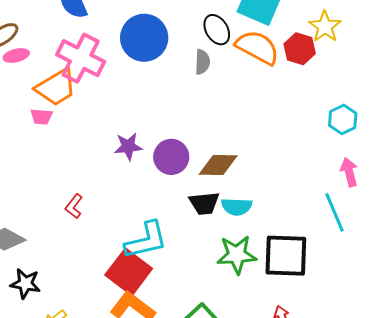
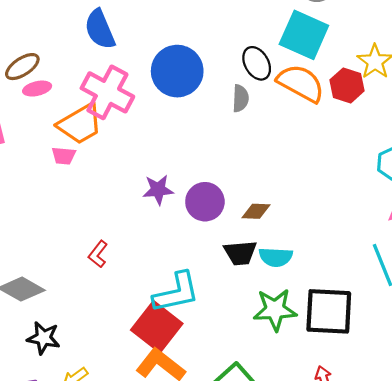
brown diamond: (218, 165) -> (256, 211), size x0.7

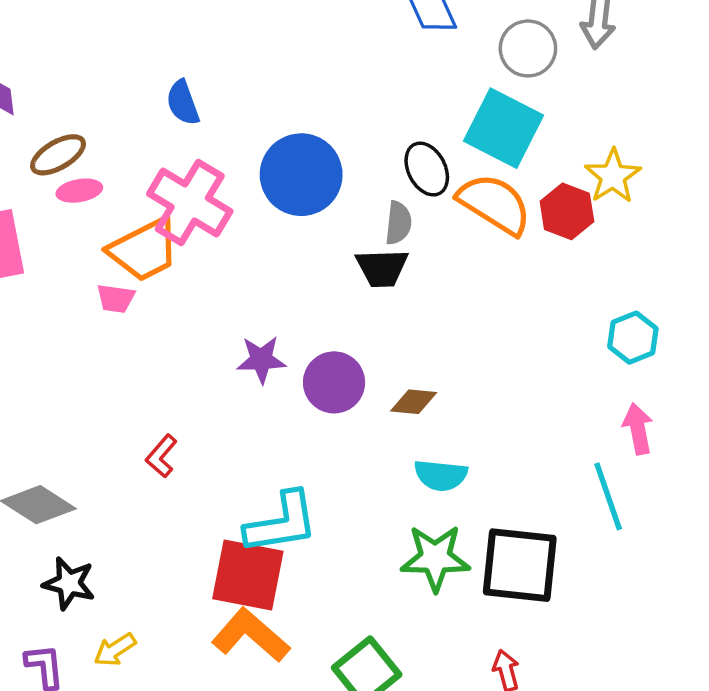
blue semicircle: (100, 29) -> (183, 103), size x0.7
black trapezoid: (240, 253) -> (382, 268), moved
red square: (157, 327) -> (248, 575), turned -30

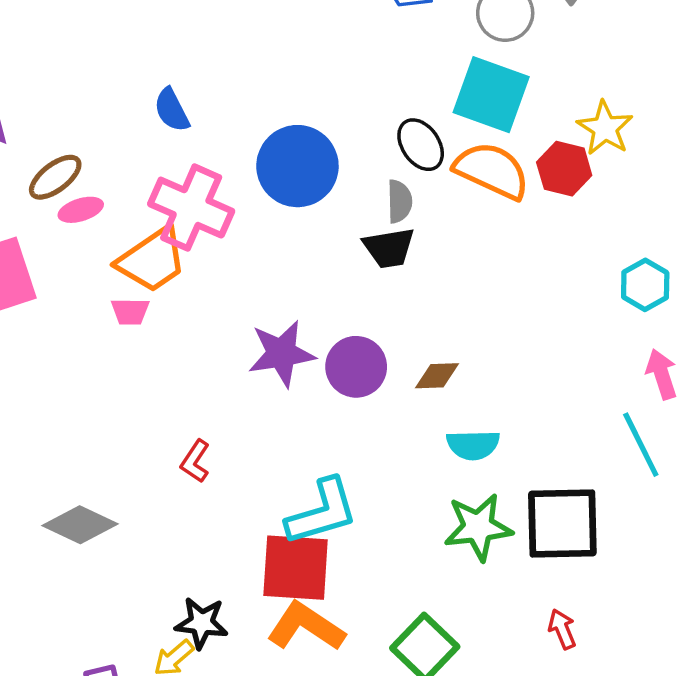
purple star: (261, 360) -> (282, 353), size x1.4
black star: (69, 583) -> (202, 623), moved

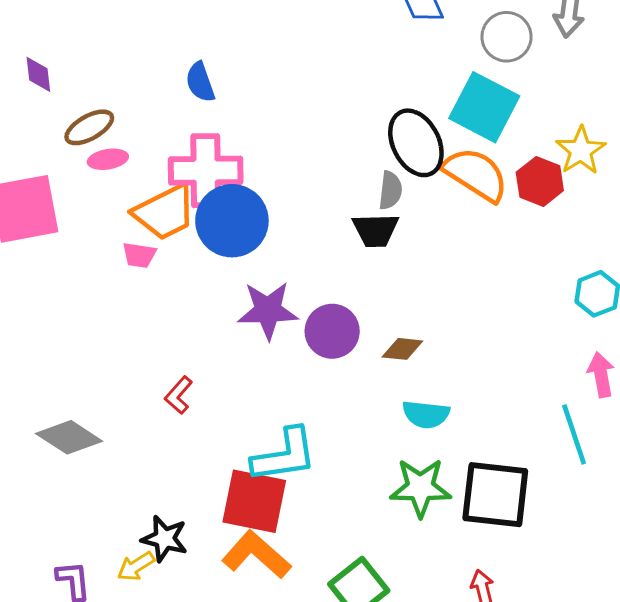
black ellipse: (421, 145) -> (416, 143), size x1.4
blue circle: (297, 166) -> (232, 221), moved
pink cross: (191, 208) -> (206, 171), turned -32

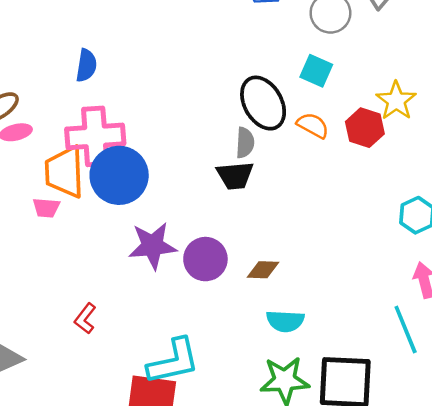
blue semicircle: (200, 82) -> (86, 65), turned -148
cyan square: (484, 107) -> (316, 71), size x0.6
orange semicircle: (476, 174) -> (313, 125), size x0.6
orange trapezoid: (165, 212) -> (65, 172), turned 118

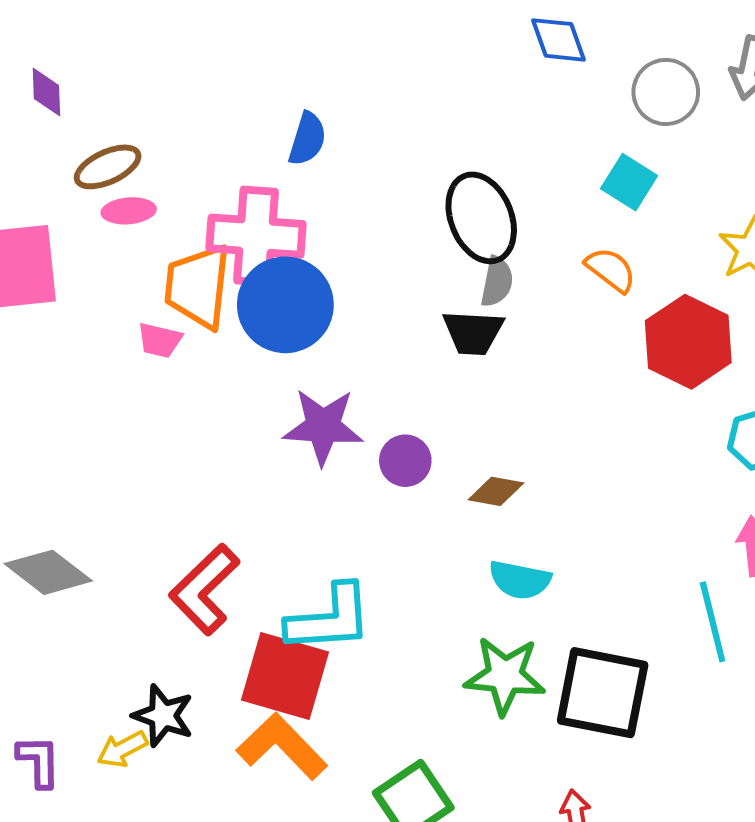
blue semicircle: (86, 65) -> (307, 139), moved
black ellipse: (263, 103) -> (481, 218), moved
red hexagon: (365, 128) -> (688, 342), moved, size x1.4
purple circle: (205, 259) -> (405, 461), size x0.7
red L-shape: (85, 318) -> (204, 590), moved, size x1.8

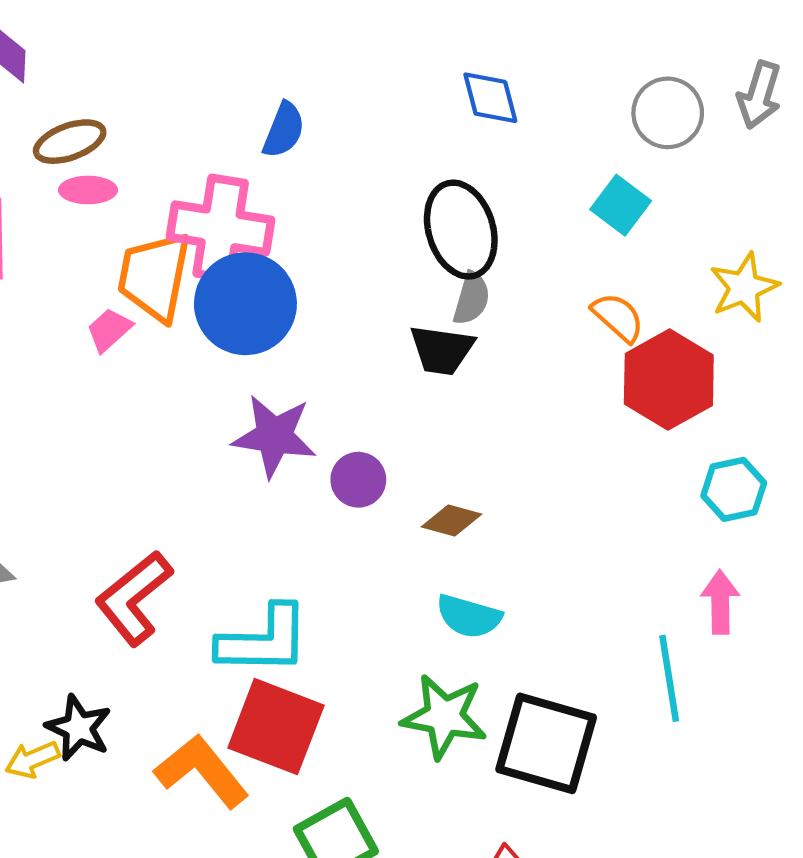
blue diamond: (559, 40) -> (490, 98), moved
orange semicircle: (611, 270) -> (618, 317), moved
pink trapezoid: (160, 340) -> (109, 330), turned 120
red square: (285, 676) -> (276, 727), moved

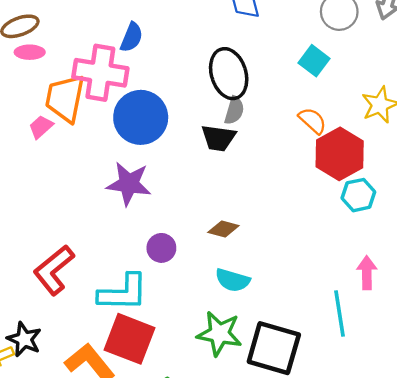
blue semicircle: (284, 130) -> (132, 37), moved
blue circle: (245, 304) -> (141, 117), moved
purple circle: (358, 480) -> (161, 248), moved
cyan hexagon: (734, 489) -> (358, 195), moved

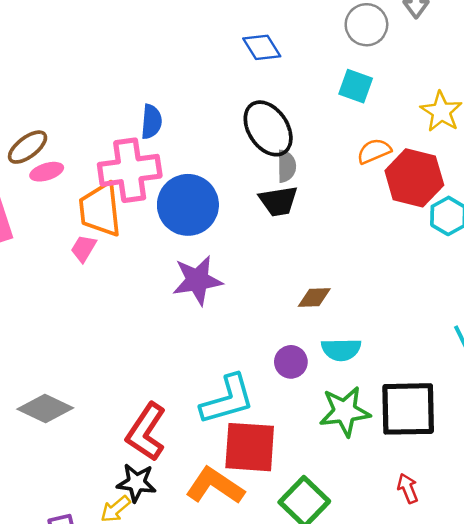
orange semicircle: (313, 121) -> (374, 151), turned -48
purple circle: (161, 248) -> (291, 362), moved
red L-shape: (54, 270) -> (146, 432), moved

